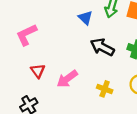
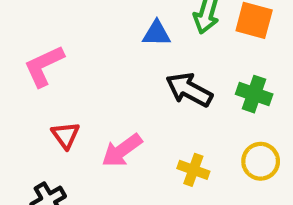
blue triangle: (85, 18) -> (157, 33), turned -42

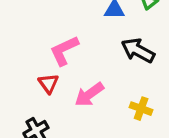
pink L-shape: (44, 66) -> (64, 50), moved

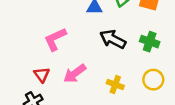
red triangle: (48, 83) -> (42, 75), moved

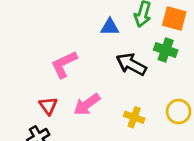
green cross: (150, 42) -> (166, 50), moved

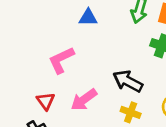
blue triangle: (110, 27) -> (88, 18), moved
black arrow: (131, 64) -> (128, 81), moved

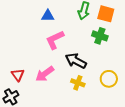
pink L-shape: (61, 60) -> (55, 40), moved

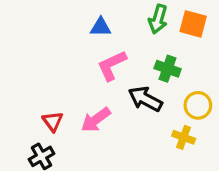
green cross: (100, 36) -> (168, 69), moved
yellow circle: (109, 79) -> (198, 105), moved
yellow cross: (78, 83) -> (184, 137), moved

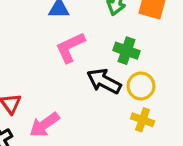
yellow circle: (198, 105) -> (141, 86), moved
pink arrow: (96, 120) -> (44, 125), moved

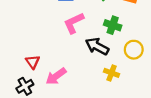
yellow circle: (141, 86) -> (134, 50), moved
yellow cross: (143, 120) -> (112, 73), moved

